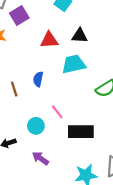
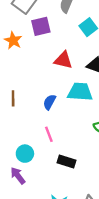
blue semicircle: (38, 79) -> (50, 102), moved
cyan circle: (36, 126) -> (25, 154), moved
black rectangle: (81, 132) -> (67, 161), size x0.7

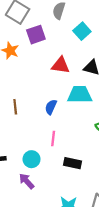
pink line: (49, 134) -> (53, 138), turned 32

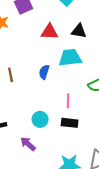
pink line: (53, 138) -> (68, 101), moved
cyan circle: (32, 159) -> (40, 119), moved

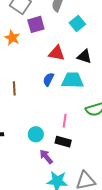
blue semicircle: (44, 72) -> (48, 79), moved
purple arrow: (28, 144) -> (46, 157), moved

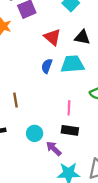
red triangle: (57, 53) -> (52, 37), turned 36
brown line: (14, 88) -> (16, 100), moved
cyan circle: (36, 134) -> (35, 133), moved

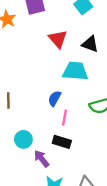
blue semicircle: (47, 66) -> (55, 98), moved

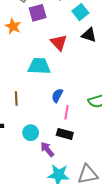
black triangle: (90, 44) -> (89, 35), moved
cyan trapezoid: (75, 71) -> (39, 66), moved

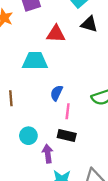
red triangle: (59, 43) -> (56, 34), turned -42
purple arrow: (47, 149) -> (48, 154), turned 35

